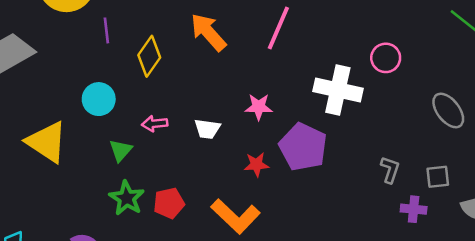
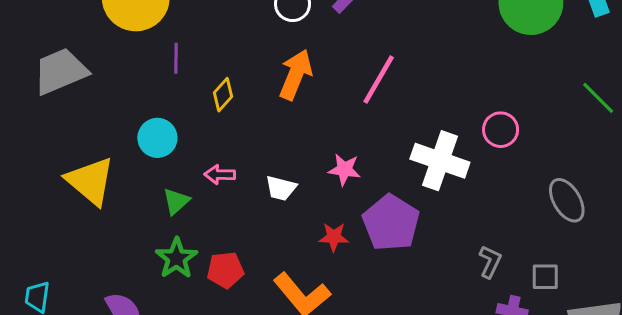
orange arrow: (208, 32) -> (296, 75), turned 57
yellow diamond: (149, 56) -> (223, 95), size x0.7

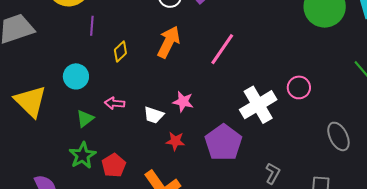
white cross: (440, 161) -> (258, 105), turned 36
pink star: (344, 169) -> (183, 102), moved
red star: (334, 237) -> (175, 141), moved
gray L-shape: (490, 262) -> (273, 173), moved
red pentagon: (225, 270) -> (114, 165), turned -30

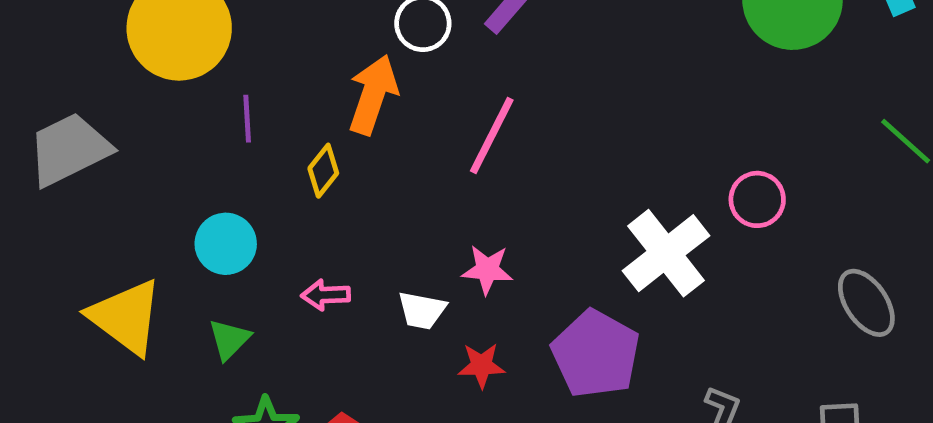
orange arrow: (169, 42) -> (373, 95), moved
pink line: (222, 49) -> (492, 136), moved
green triangle: (85, 119) -> (229, 339), moved

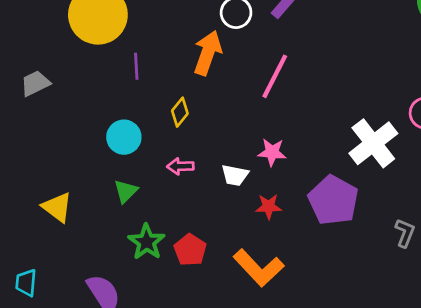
gray trapezoid: (69, 149) -> (35, 83), size x0.6
yellow diamond: (323, 171) -> (180, 112), moved
yellow triangle: (126, 317) -> (57, 207), moved, size x0.7

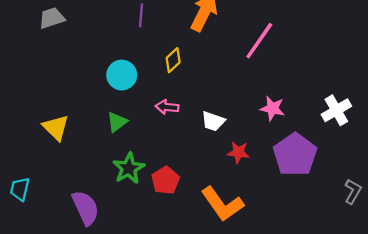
white cross: (373, 143) -> (336, 110), size x0.7
pink star: (272, 152) -> (272, 108), moved

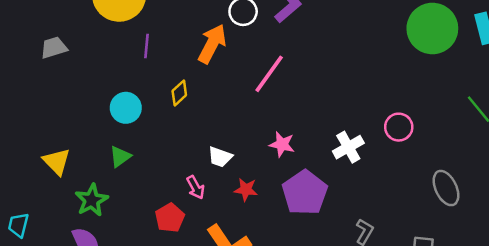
pink arrow: (167, 107) -> (196, 187), moved, turned -125
green star: (129, 168) -> (92, 200), moved

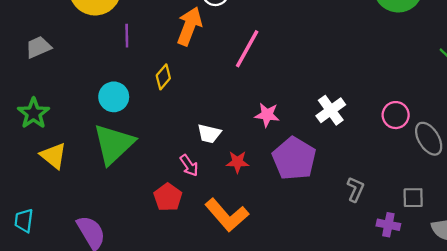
pink circle: (399, 127) -> (396, 115), moved
green triangle: (120, 157) -> (114, 144), size x2.0
green star: (92, 200) -> (33, 113), moved

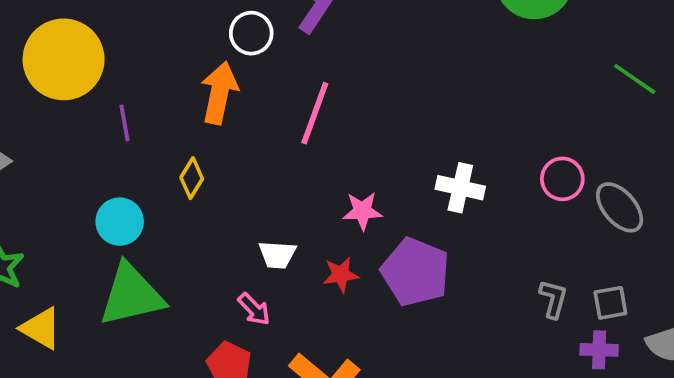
white cross: (331, 110) -> (460, 188), turned -32
green triangle: (114, 144) -> (131, 295), turned 39
red star: (237, 162) -> (341, 275), moved
gray L-shape: (355, 189) -> (553, 299), moved
purple cross: (388, 225) -> (599, 350), moved

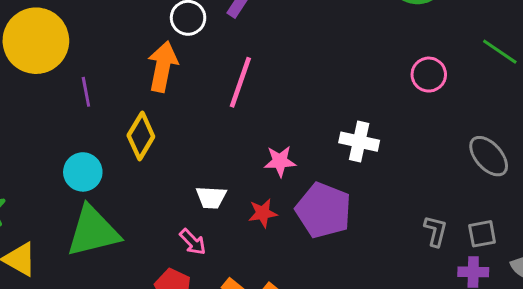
yellow diamond: (192, 178) -> (141, 136), size x1.4
pink circle: (562, 179) -> (429, 75), moved

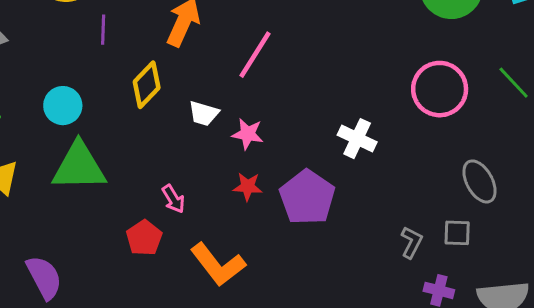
pink circle: (429, 75) -> (440, 89), size x1.6
pink star: (280, 161) -> (248, 134), moved
cyan circle: (83, 172) -> (63, 106), moved
white trapezoid: (211, 197) -> (204, 113), moved
gray square: (482, 234) -> (457, 233), moved

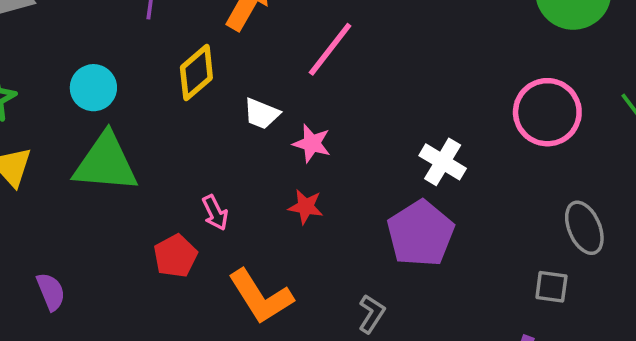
purple pentagon: (307, 197) -> (421, 234), moved
gray L-shape: (411, 242) -> (371, 314), moved
purple semicircle: (44, 277) -> (51, 292), size x0.7

